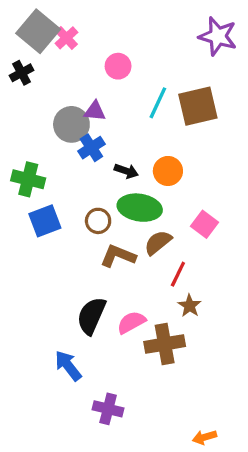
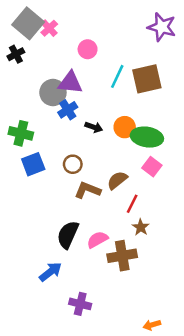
purple triangle: (95, 111) -> (70, 83), size x1.5
green ellipse: (140, 208) -> (147, 137), moved
blue arrow: (68, 366) -> (50, 272), turned 90

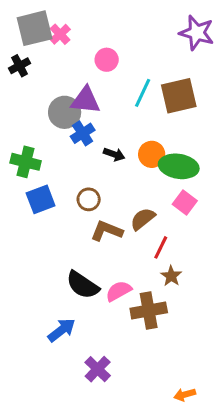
gray square: (28, 23) -> (35, 28), turned 36
black semicircle: (68, 235) -> (83, 285), turned -80
purple cross: (80, 304) -> (98, 369), turned 30

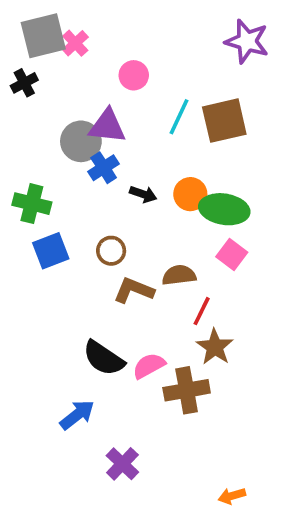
brown semicircle: (143, 219) -> (179, 275), turned 32
brown star: (171, 276) -> (215, 347), size x1.4

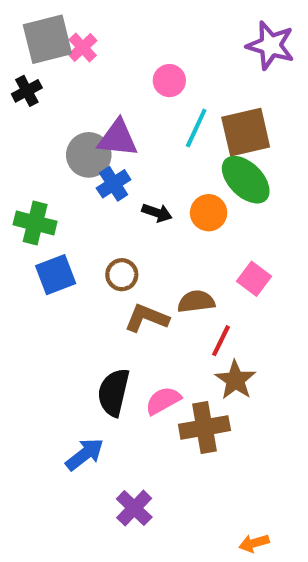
pink circle: (134, 75) -> (169, 81), moved
green ellipse: (224, 209) -> (246, 180), moved, turned 36
black semicircle: (104, 358) -> (114, 392), turned 69

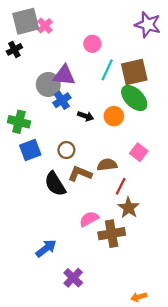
black semicircle: (114, 392) -> (55, 184), moved, turned -45

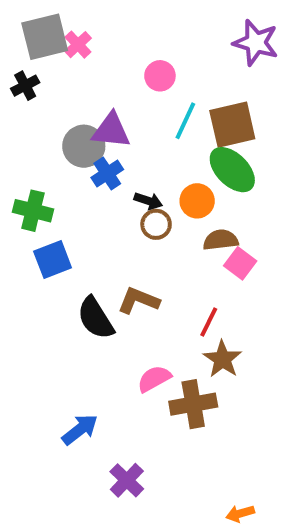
brown circle: (66, 150) -> (156, 224), moved
brown semicircle: (107, 165) -> (221, 240), moved

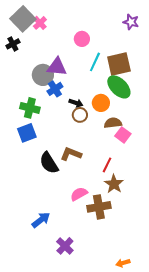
gray square: (45, 37) -> (23, 19), turned -30
purple star: (256, 43) -> (131, 22), size x0.7
green cross: (33, 211) -> (30, 108), moved

